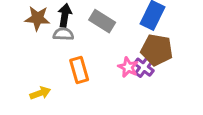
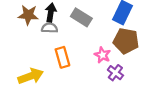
purple cross: (144, 67) -> (115, 73), moved
yellow arrow: (40, 93) -> (31, 76), size x1.5

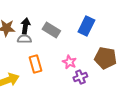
brown pentagon: (126, 41) -> (105, 58), moved
purple cross: (115, 73) -> (80, 77), turned 32

